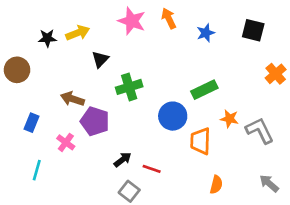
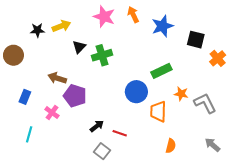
black square: (253, 30) -> (196, 40), moved
blue star: (206, 33) -> (162, 26), size x1.5
green cross: (129, 87) -> (102, 55), moved

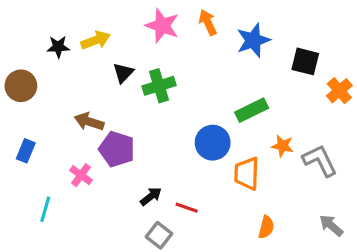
blue rectangle: (25, 97) -> (26, 151), moved

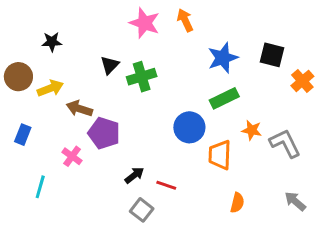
yellow arrow: (96, 40) -> (50, 88), moved
blue star: (253, 40) -> (223, 58), moved

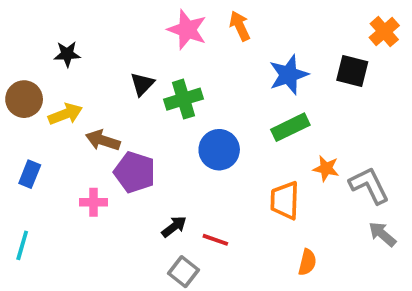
orange cross: (302, 81) -> (384, 32), moved
blue circle: (189, 127) -> (219, 150), moved
pink cross: (72, 156) -> (93, 202), turned -36
cyan line: (40, 187) -> (22, 245), moved
gray arrow: (295, 201) -> (382, 234), moved

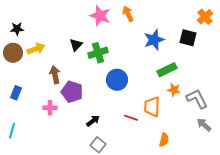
black star: (67, 54) -> (17, 29), moved
yellow arrow: (65, 114) -> (36, 49), moved
green rectangle: (290, 127) -> (167, 70), moved
brown arrow: (103, 140) -> (55, 75), turned 60
red line: (215, 240) -> (131, 118), moved

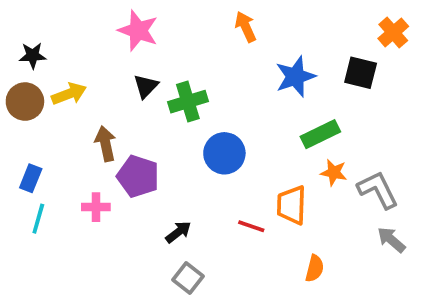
pink star: (100, 16) -> (138, 31), moved
cyan line: (12, 131) -> (38, 219), moved

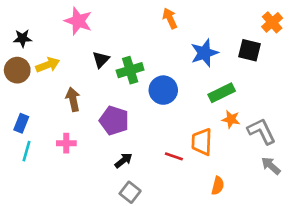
pink star: (138, 31) -> (78, 21), moved
blue circle: (224, 153) -> (163, 90), moved
purple pentagon: (138, 176) -> (114, 121), moved

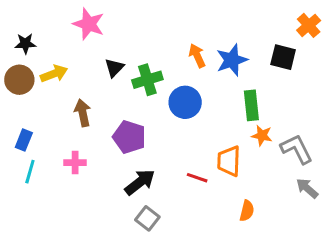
orange arrow: (170, 18) -> (197, 56), moved
green rectangle: (222, 93) -> (251, 105), turned -70
black arrow: (123, 160) -> (140, 182), size x1.5

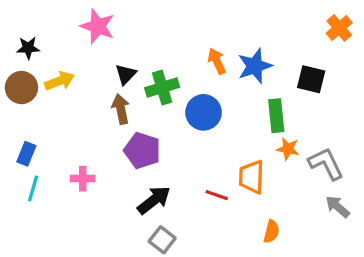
black square: (283, 57) -> (311, 79), moved
brown arrow: (83, 113) -> (121, 109), moved

